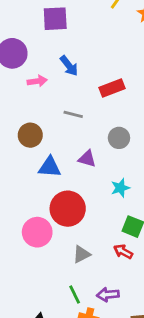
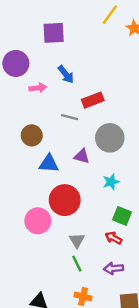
red rectangle: (112, 88) -> (93, 100), moved
gray circle: (119, 138) -> (110, 138), size x1.5
gray triangle: (82, 254) -> (77, 240), turned -35
green line: (75, 295) -> (77, 264), moved
purple arrow: (108, 295) -> (113, 268), moved

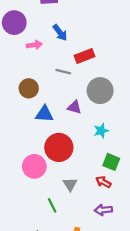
green line: (77, 264) -> (52, 205), moved

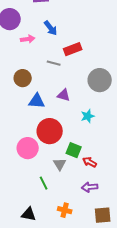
gray circle: (100, 91) -> (100, 80), moved
green square: (111, 162) -> (74, 150), moved

